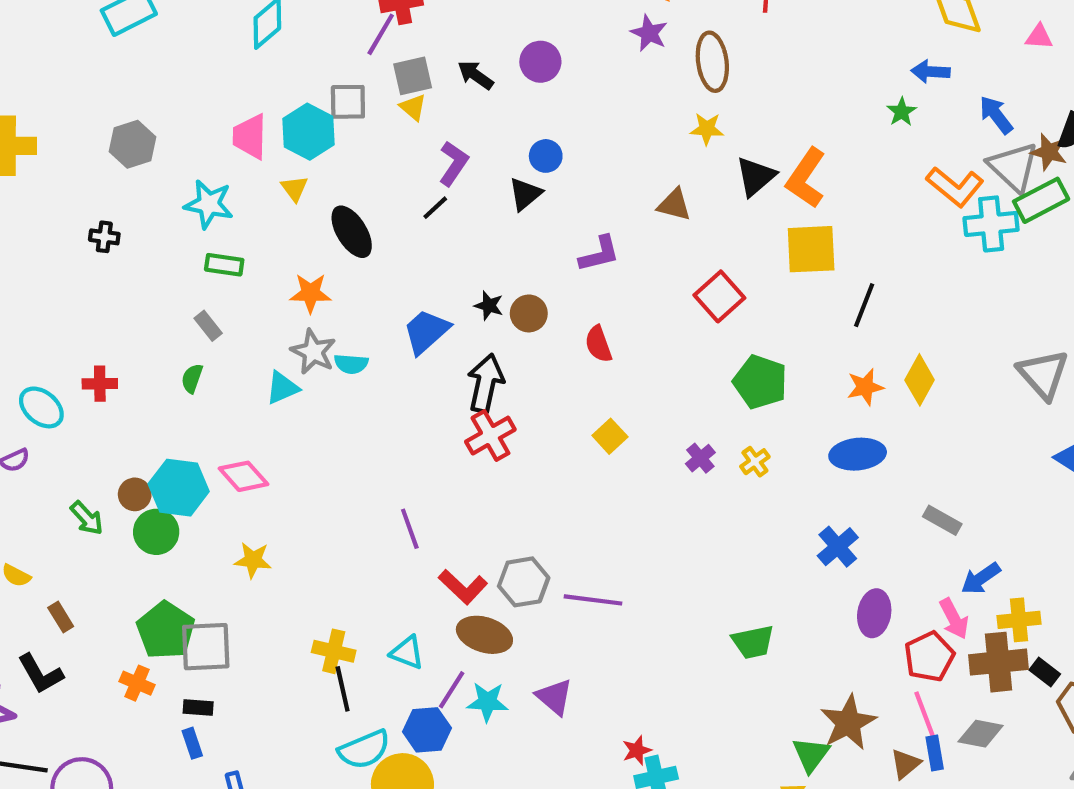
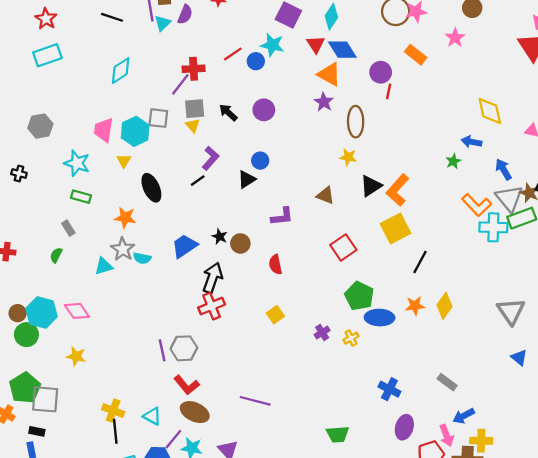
yellow square: (811, 249) -> (396, 228), turned -32
blue ellipse: (858, 454) -> (380, 318), moved
blue cross: (838, 547) -> (389, 389), turned -30
gray hexagon: (524, 582) -> (184, 348), moved

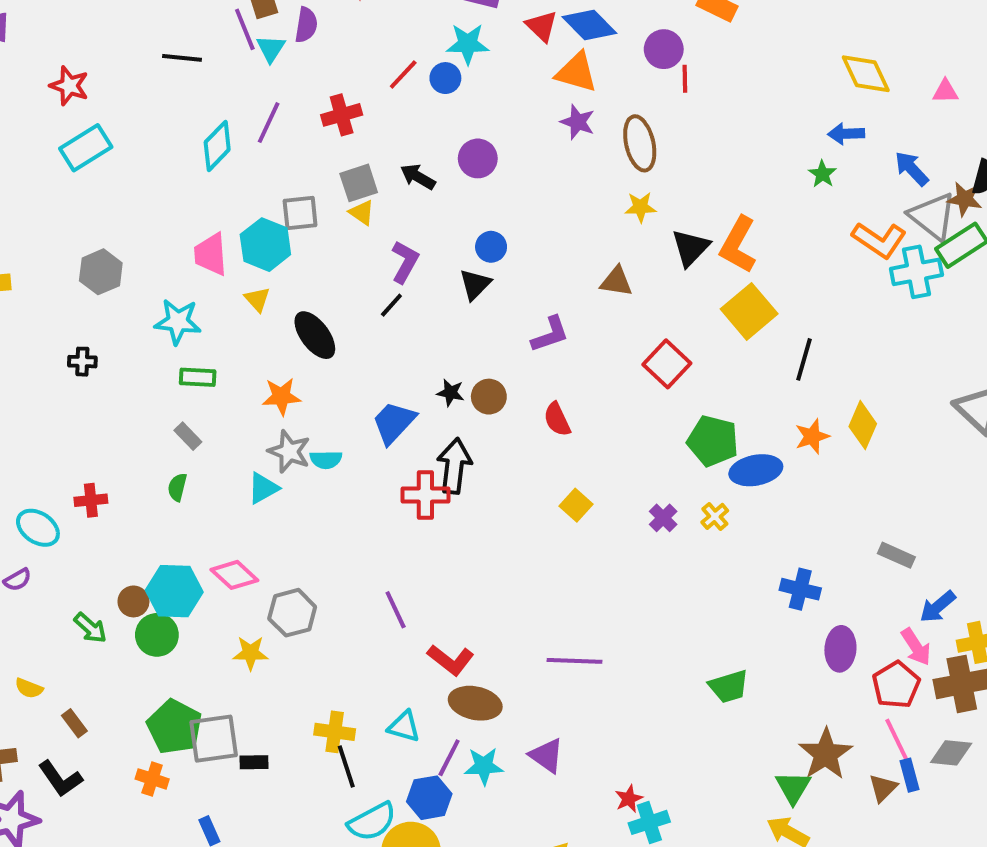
purple line: (180, 84) -> (269, 123), moved
red cross: (212, 306) -> (425, 495), moved, turned 35
gray hexagon: (184, 348) -> (292, 613), moved
black rectangle: (37, 431) -> (254, 762), moved

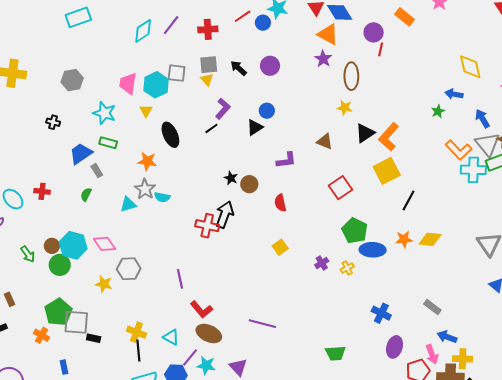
blue trapezoid: (394, 423) -> (81, 154), moved
yellow diamond: (863, 425) -> (430, 239), turned 60
blue arrow: (938, 607) -> (447, 337), turned 48

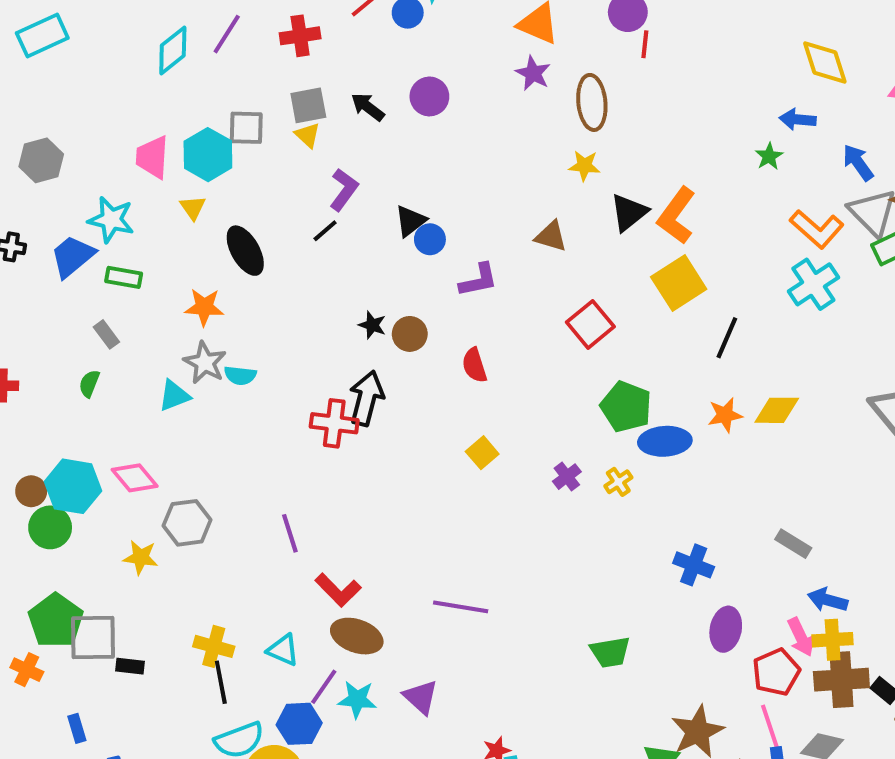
blue circle: (267, 111) -> (430, 239), moved
blue trapezoid: (81, 154) -> (73, 256), moved
cyan cross: (473, 170) -> (813, 284), moved, turned -30
yellow cross: (463, 359) -> (833, 640), moved

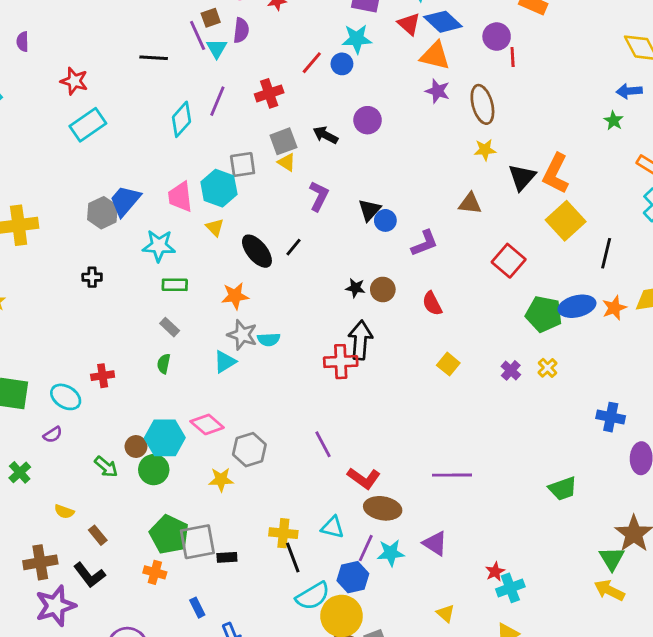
black line: (325, 231) -> (294, 247), moved
blue trapezoid: (73, 256) -> (125, 201), moved
blue ellipse: (665, 441) -> (577, 306), moved

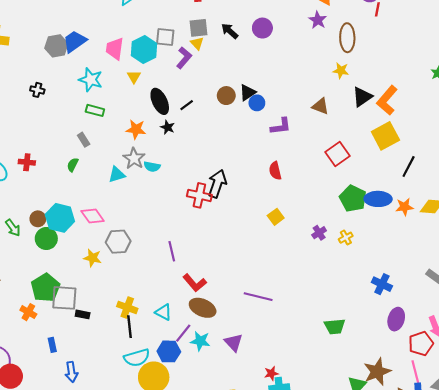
purple L-shape: (319, 196) -> (184, 58), moved
black star: (355, 288) -> (168, 127), moved
brown circle: (383, 289) -> (226, 96), moved

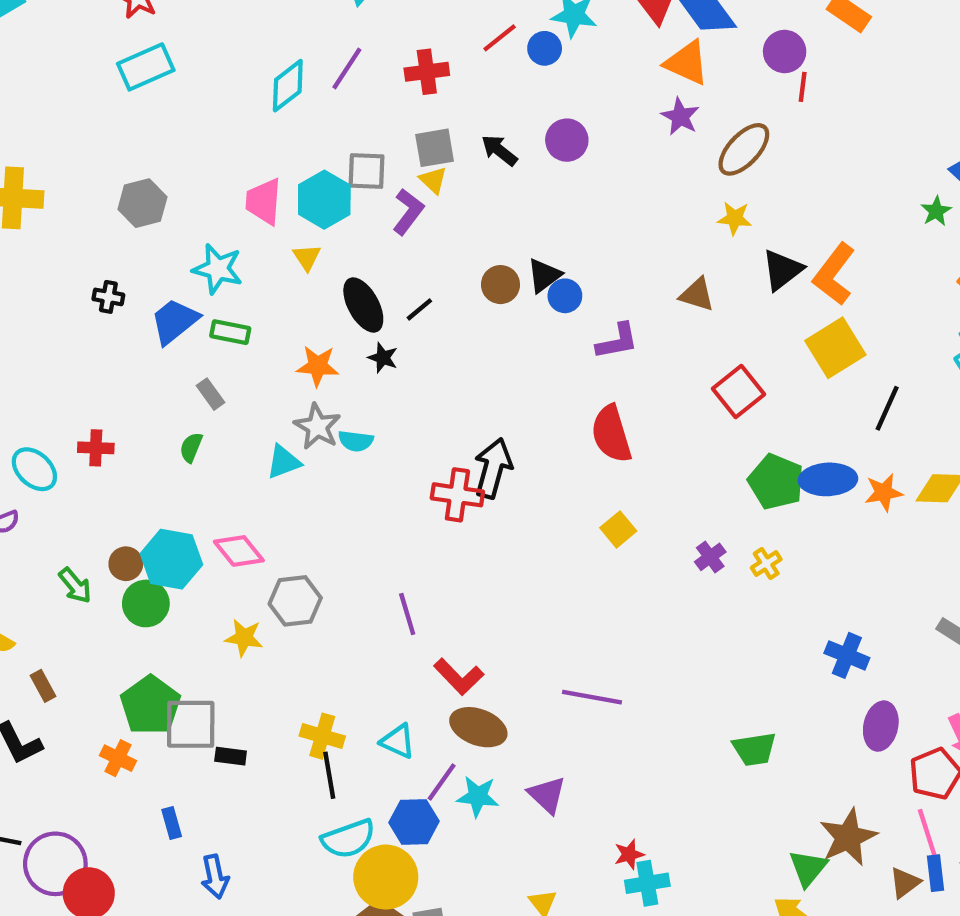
brown ellipse: (347, 38) -> (744, 149), turned 48
blue trapezoid: (75, 41) -> (174, 321), moved
red semicircle: (275, 171) -> (611, 434), size x1.5

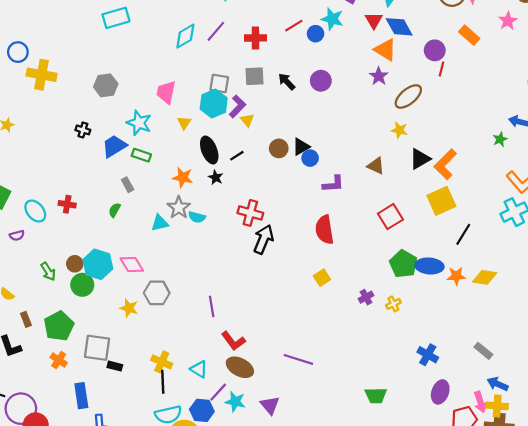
yellow triangle: (433, 180) -> (247, 120), moved
cyan hexagon: (324, 200) -> (214, 103), moved
red cross: (457, 495) -> (250, 213), moved
green pentagon: (150, 705) -> (59, 326), moved
blue rectangle: (172, 823) -> (81, 396), size x1.6

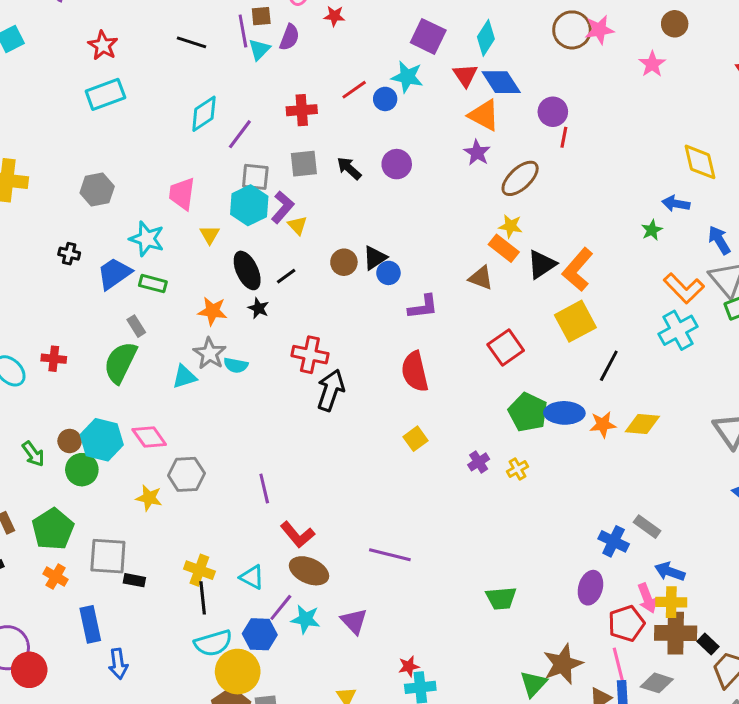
purple line: (216, 31) -> (240, 134), moved
orange rectangle: (469, 35) -> (504, 248), moved
green semicircle: (115, 210) -> (120, 362), size x2.0
blue cross: (428, 355) -> (614, 541), moved

